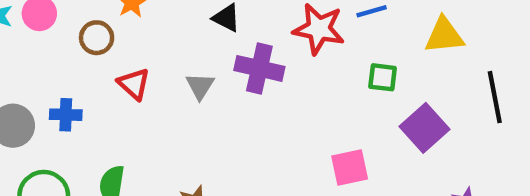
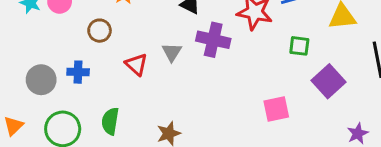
brown circle: (97, 38) -> (100, 31), moved
red triangle: (134, 84) -> (136, 64), moved

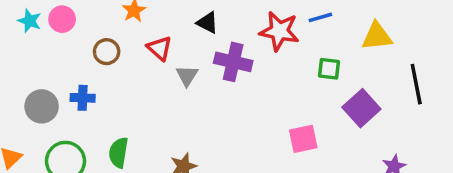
red triangle: (136, 64) -> (160, 48), moved

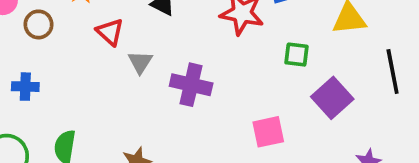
brown circle: (107, 52) -> (39, 24), moved
purple cross: (233, 62) -> (191, 85), moved

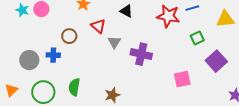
brown circle: (39, 24) -> (69, 36), moved
green square: (296, 55) -> (197, 38), turned -32

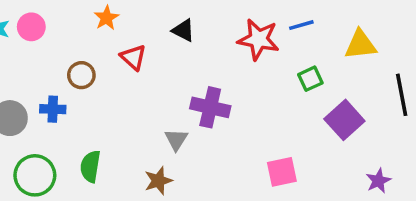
gray triangle: (114, 42) -> (176, 140), moved
pink square: (182, 79) -> (282, 172), moved

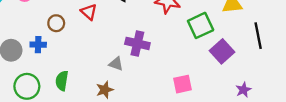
green square: (310, 79) -> (201, 25), size x1.6
gray triangle: (176, 140) -> (116, 64), turned -42

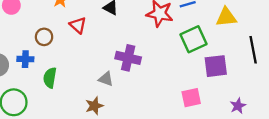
purple square: (222, 51) -> (216, 66), turned 35
green semicircle: (62, 81) -> (50, 78), moved
pink square: (183, 84) -> (191, 98), moved

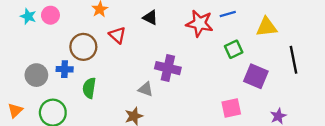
brown circle: (44, 37) -> (83, 47), size x1.5
green square: (194, 39) -> (234, 49), size x0.7
purple square: (216, 66) -> (256, 76), turned 30

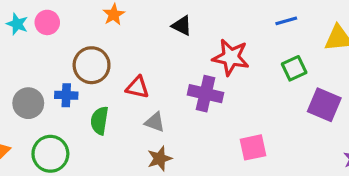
red star: (200, 23) -> (231, 57), moved
red triangle: (117, 35) -> (137, 87), moved, turned -30
gray triangle: (146, 89) -> (155, 122), moved
pink square: (231, 108) -> (253, 147), moved

